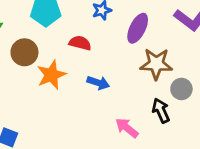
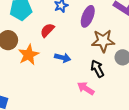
red semicircle: (80, 43) -> (47, 30), turned -56
black arrow: (161, 111) -> (97, 69), moved

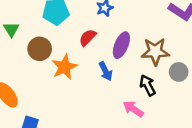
purple ellipse: (88, 16) -> (121, 45), moved
blue arrow: (63, 58) -> (106, 71), turned 49

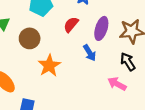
orange star: (64, 67) -> (49, 66), moved

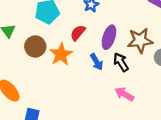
black arrow: (128, 62) -> (121, 62), moved
orange star: (49, 66) -> (61, 54), moved

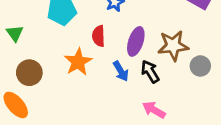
red semicircle: (78, 33) -> (99, 36), turned -42
brown circle: (35, 46) -> (29, 73), moved

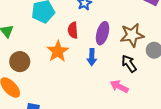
blue arrow: (121, 71) -> (92, 57), turned 35
black arrow: (150, 72) -> (129, 64), moved

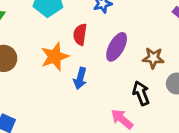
brown star: (132, 35) -> (153, 58), size x0.7
blue arrow: (92, 57) -> (80, 78), moved

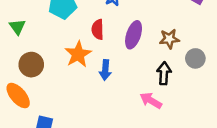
black arrow: (141, 93) -> (164, 73), turned 35

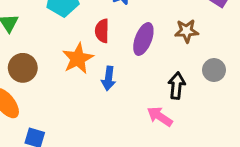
brown star: (169, 39) -> (187, 31), moved

